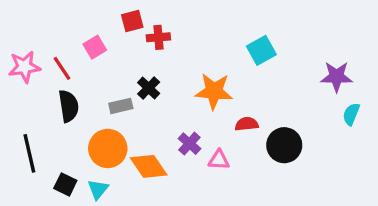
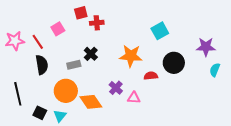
black circle: (284, 145) -> (174, 63), moved

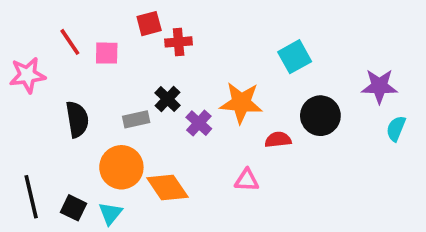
pink square: (58, 29) -> (107, 53), turned 32
red line: (38, 42) -> (70, 42), moved
purple cross: (116, 88) -> (199, 123), moved
black line: (18, 94) -> (31, 197), moved

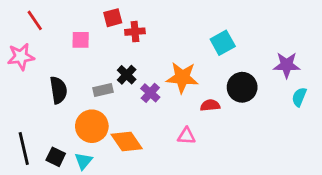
red line: (70, 42) -> (35, 20), moved

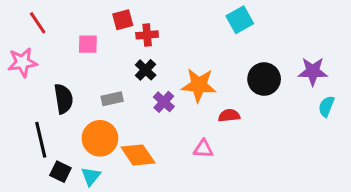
cyan square: (223, 43) -> (240, 20), moved
black cross: (127, 75) -> (146, 70), moved
black circle: (242, 87) -> (264, 79), moved
black line: (24, 148) -> (41, 140), moved

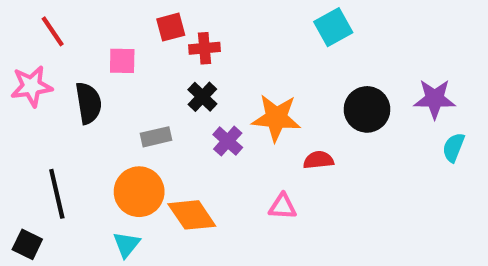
black semicircle: (64, 99) -> (88, 103), moved
black square: (60, 172) -> (27, 244), moved

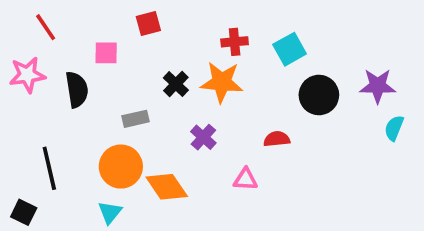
cyan square: (333, 27) -> (290, 49), moved
red cross: (205, 48) -> (235, 42), moved
orange star: (276, 118) -> (222, 82), moved
purple cross: (228, 141) -> (203, 137), moved

